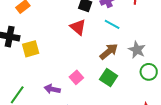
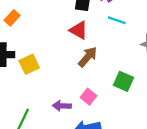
brown arrow: (109, 51) -> (88, 57), moved
pink square: (76, 77) -> (89, 97), moved

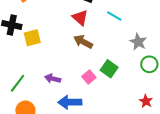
brown arrow: (88, 57) -> (83, 42), turned -114
pink square: (89, 97) -> (89, 77), moved

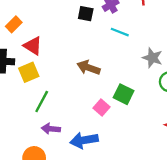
red triangle: (80, 18) -> (33, 46), moved
purple arrow: (53, 79) -> (51, 129), moved
green line: (18, 83) -> (42, 101), moved

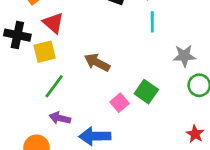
cyan line: (120, 32) -> (152, 22), turned 60
gray star: (152, 58) -> (184, 56), turned -30
brown arrow: (89, 68) -> (97, 62), moved

